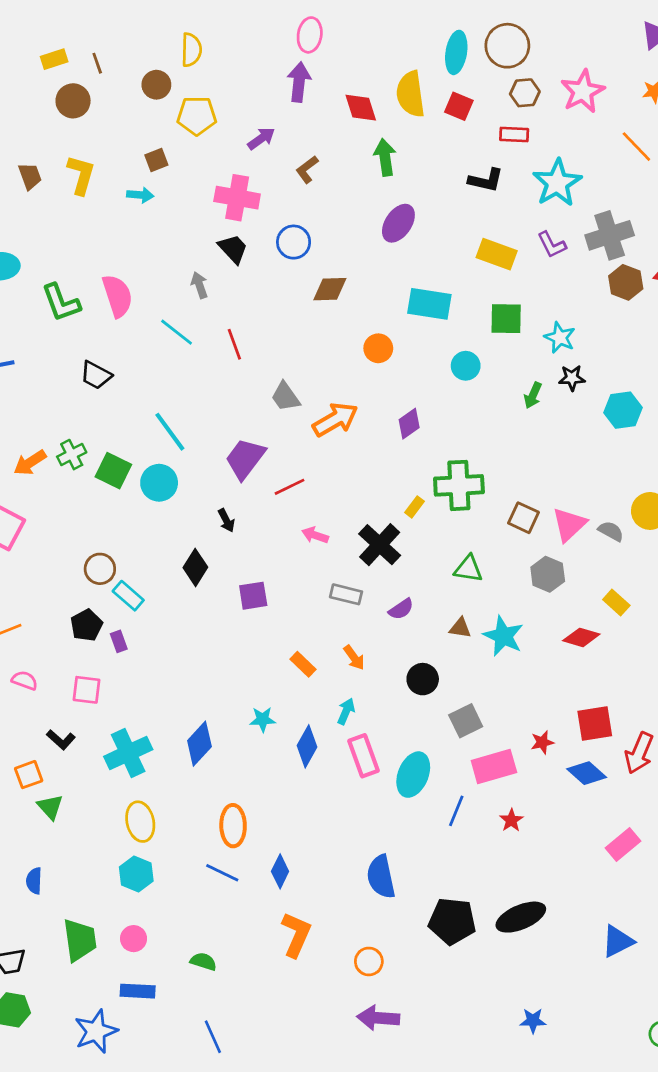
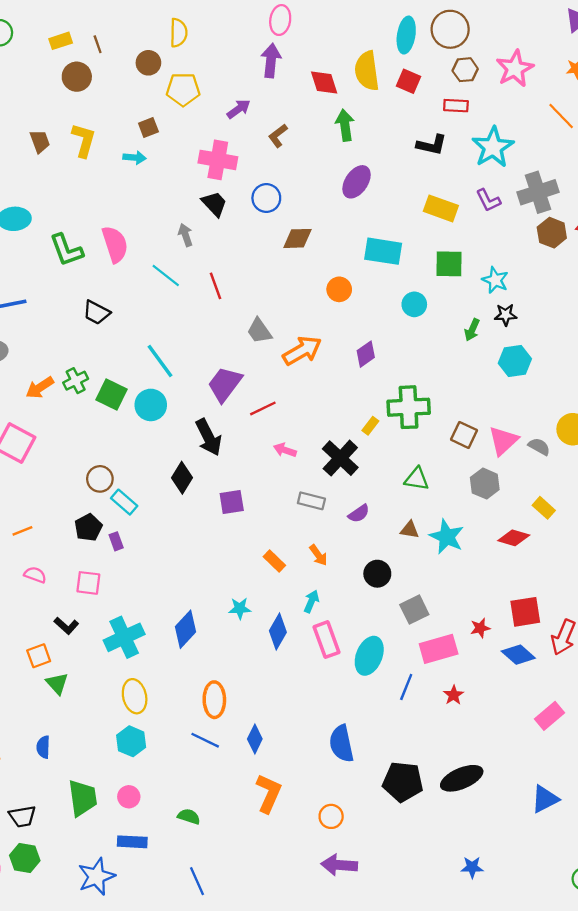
cyan hexagon: (623, 410) -> (515, 361), moved
black arrow: (226, 520) -> (209, 437), size x1.8

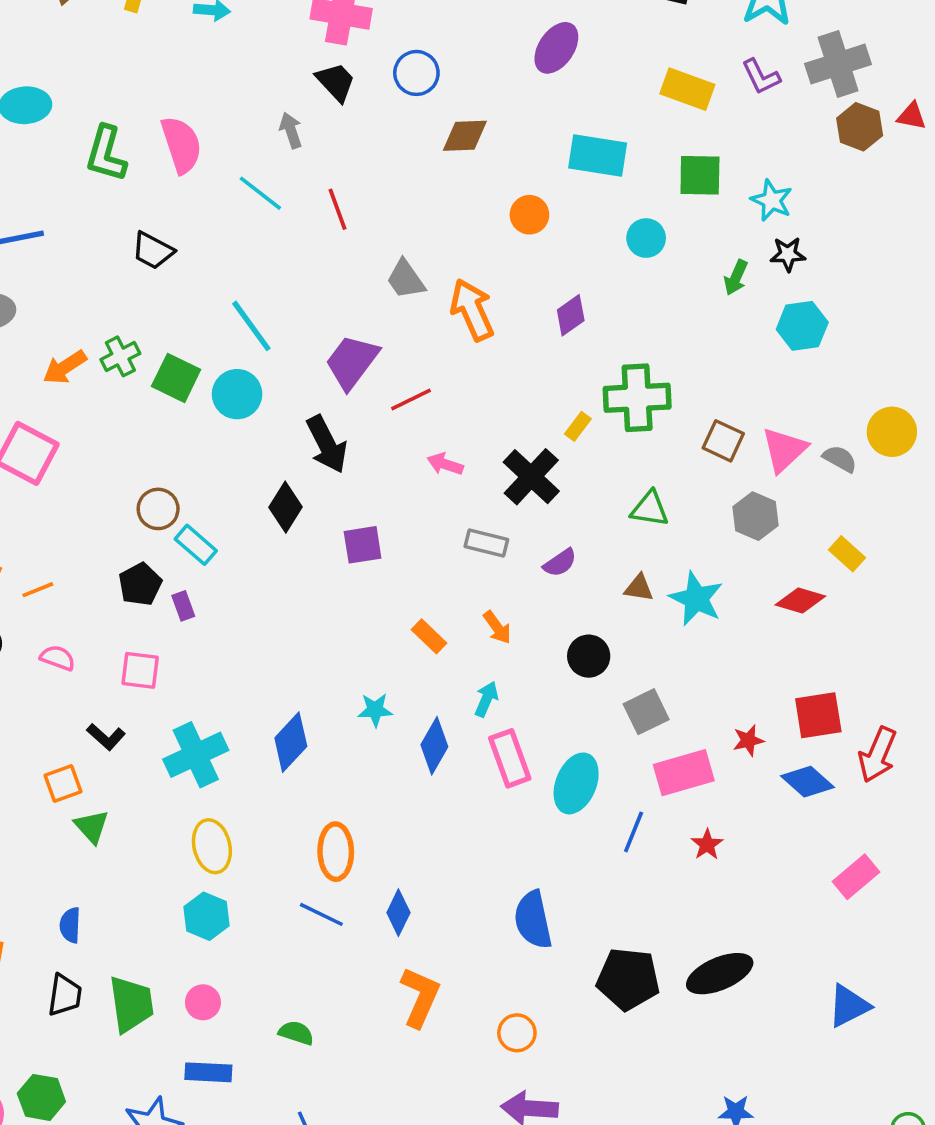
green L-shape: (66, 250) -> (106, 154), turned 36
orange arrow: (302, 351) -> (472, 310), turned -84
black trapezoid: (22, 816) -> (65, 995), moved, turned -72

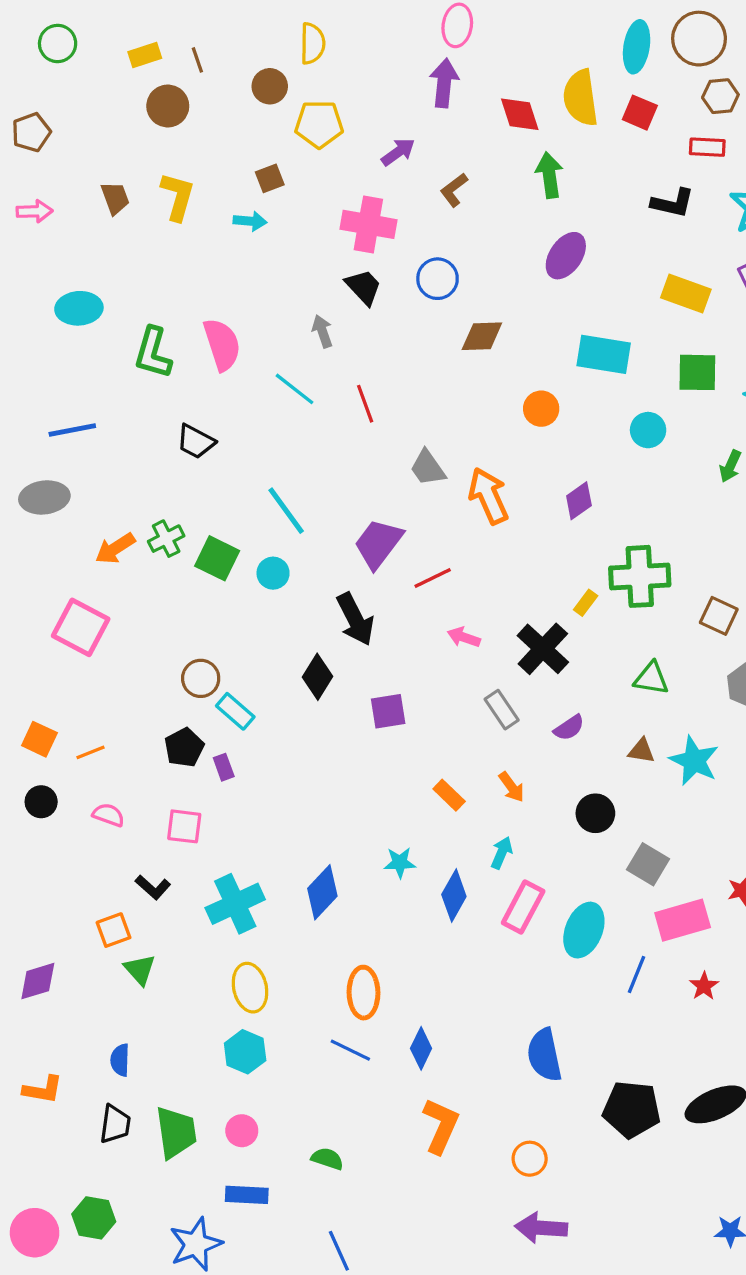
cyan circle: (237, 394) -> (273, 573), size x0.7
gray rectangle: (486, 543) -> (502, 710), turned 42
gray square: (646, 712) -> (648, 864), turned -33
pink rectangle: (510, 758) -> (523, 907), turned 48

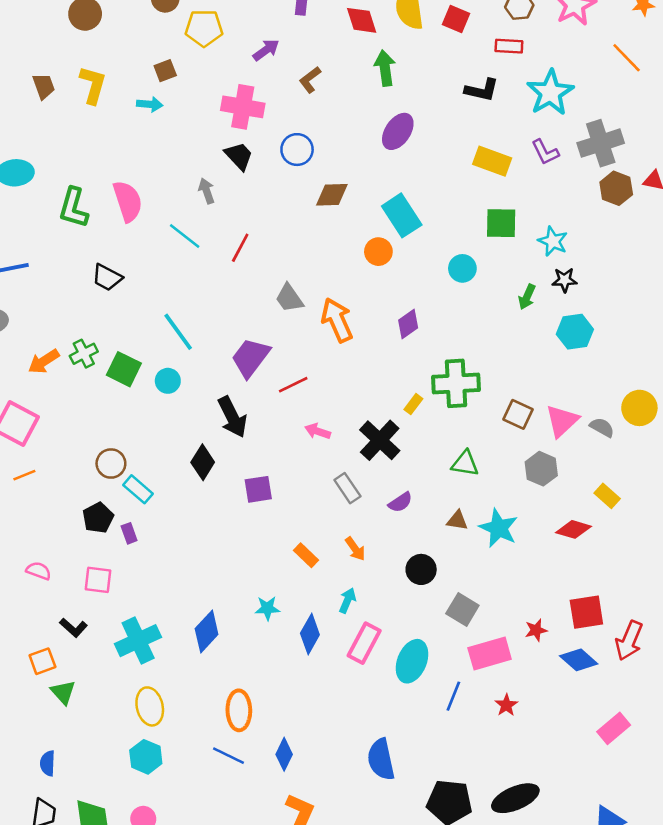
cyan rectangle: (604, 354) -> (402, 215), moved, turned 48
red line: (365, 404) -> (240, 248), turned 48
orange line: (90, 752) -> (24, 475), moved

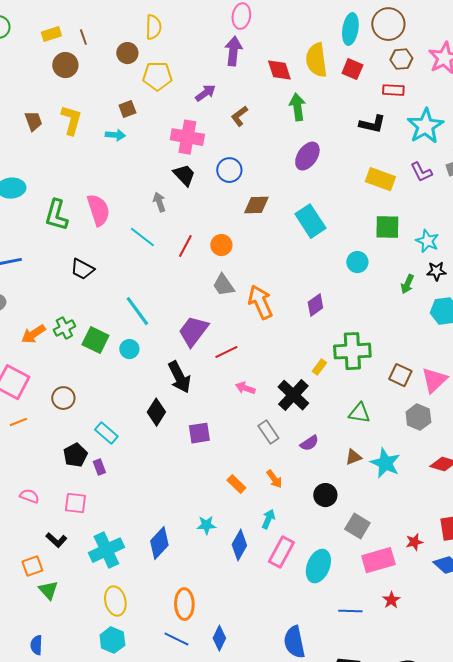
orange circle: (378, 252) -> (221, 245), moved
brown circle: (111, 464) -> (63, 398), moved
brown triangle: (457, 520) -> (353, 457), turned -30
blue line: (453, 696) -> (350, 611), moved, turned 70

